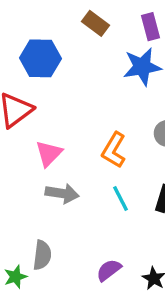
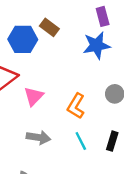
brown rectangle: (95, 23) -> (49, 27), moved
pink triangle: (49, 153) -> (34, 96), moved

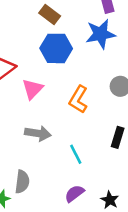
blue hexagon: (23, 39) -> (56, 48), moved
cyan line: (81, 141) -> (76, 154), moved

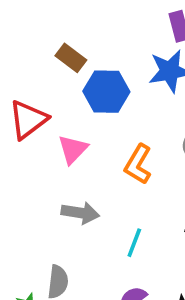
brown rectangle: (50, 14) -> (71, 58), moved
cyan line: (76, 154) -> (134, 243), turned 48

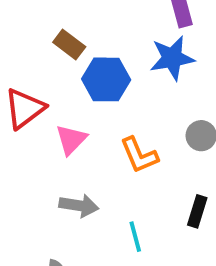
orange L-shape: (138, 164) -> (139, 155), turned -54
cyan line: (134, 243) -> (135, 237), turned -36

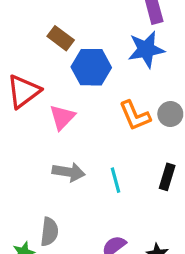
orange L-shape: (139, 155) -> (135, 116), moved
cyan line: (135, 237) -> (115, 180), moved

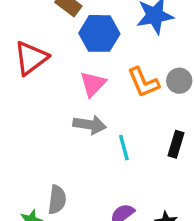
pink triangle: (62, 117) -> (93, 84), moved
gray arrow: (69, 172) -> (90, 125), moved

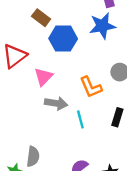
orange L-shape: (143, 82) -> (91, 87), moved
pink triangle: (93, 84) -> (43, 77), moved

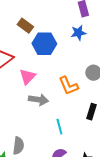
blue star: (102, 26) -> (78, 33), size x0.7
cyan line: (80, 119) -> (59, 127), moved

